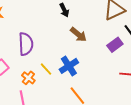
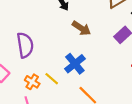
yellow line: (46, 69) -> (52, 79), moved

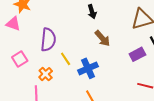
yellow line: (52, 79) -> (66, 59), moved

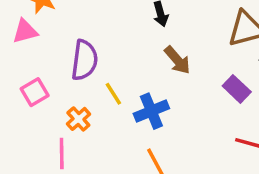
pink triangle: (13, 24) -> (25, 31), turned -35
purple rectangle: (137, 54) -> (237, 89), turned 70

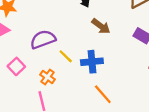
purple semicircle: (84, 60) -> (43, 39), turned -105
blue cross: (151, 111) -> (92, 62), turned 30

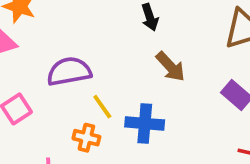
orange cross: (47, 77) -> (86, 138), moved, turned -32

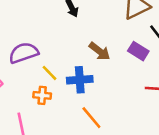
brown arrow: (170, 67) -> (100, 51), moved

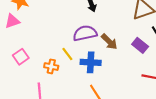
purple semicircle: (24, 53) -> (85, 33), moved
orange cross: (42, 95) -> (51, 66), moved

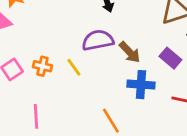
blue cross: (91, 62) -> (141, 85), moved
orange cross: (51, 66) -> (42, 66), moved

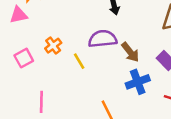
orange cross: (42, 66) -> (53, 46), moved, turned 35
blue cross: (141, 85) -> (138, 82), turned -30

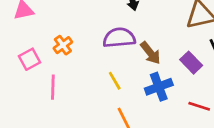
yellow line: (79, 61) -> (115, 81), moved
pink line: (41, 102) -> (53, 87), moved

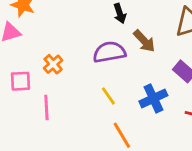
brown arrow: (150, 53) -> (144, 41), moved
pink square: (29, 59) -> (20, 81), turned 30

